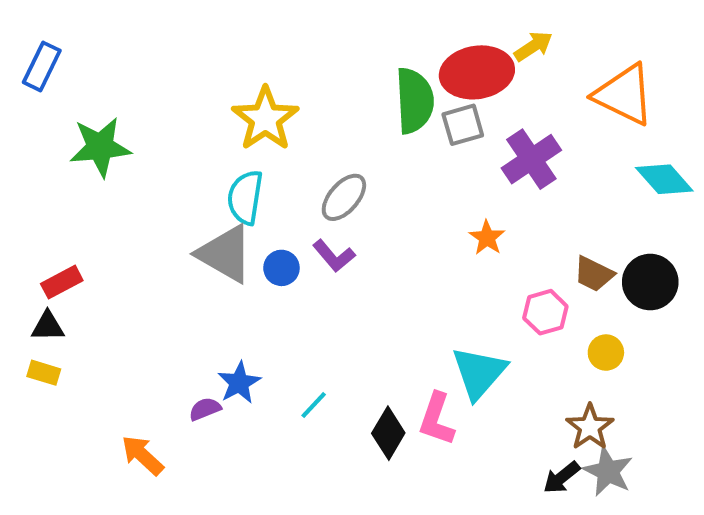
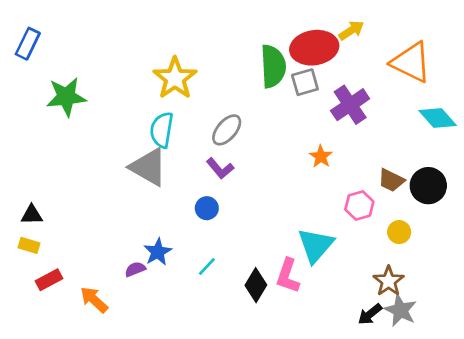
blue circle: (281, 268) -> (207, 208), moved
red rectangle: (62, 282) -> (49, 280), moved

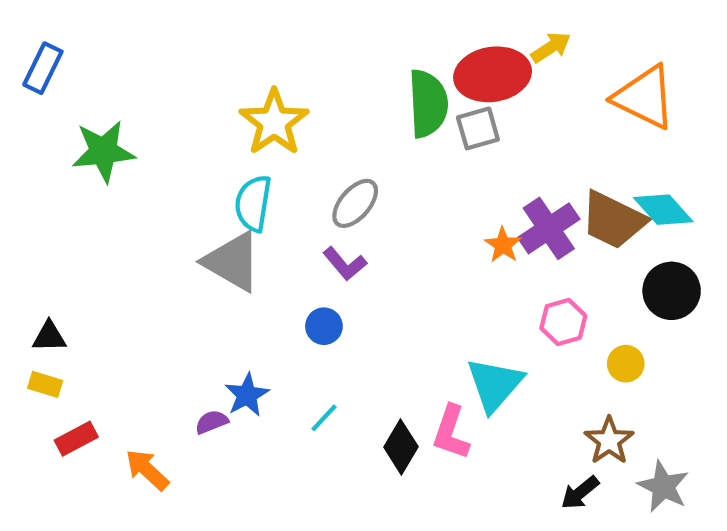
purple cross: (350, 105) -> (549, 228), moved
cyan diamond: (438, 118) -> (663, 210), moved
brown trapezoid: (391, 180) -> (613, 220), moved, size x1.6
gray star: (400, 310) -> (663, 486), moved

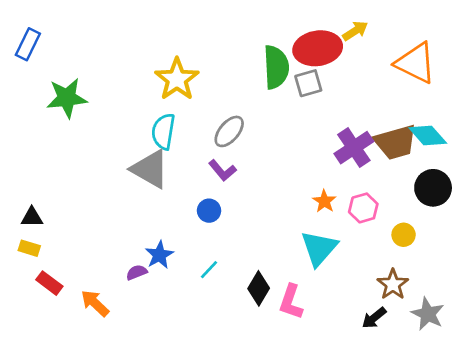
brown trapezoid: (613, 220) -> (395, 142), turned -42
orange star: (503, 245) -> (324, 201), moved
pink L-shape: (451, 432) -> (291, 302), moved
red rectangle: (76, 439) -> (49, 283), turned 65

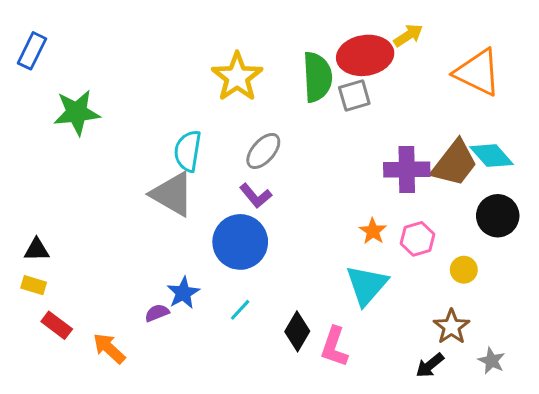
yellow star: (177, 79) -> (237, 77), moved
brown trapezoid: (395, 142) -> (455, 163), turned -36
purple cross: (354, 148) -> (407, 169), turned 33
blue circle: (209, 211) -> (240, 242), size x2.0
gray star: (428, 314) -> (492, 361), size x0.7

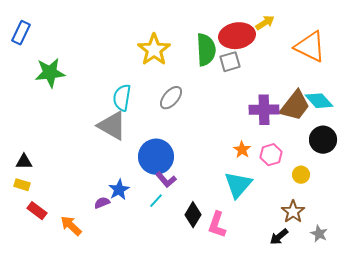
purple L-shape: (256, 196) -> (166, 180), moved

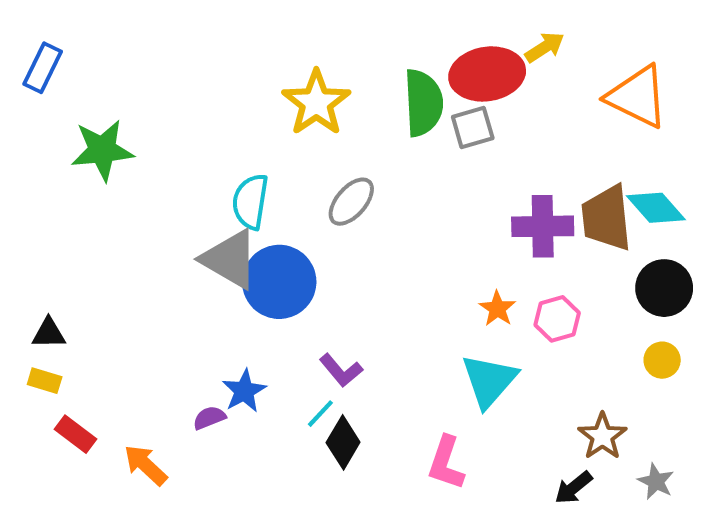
brown trapezoid: (295, 106) -> (606, 218), turned 136
blue circle: (156, 157) -> (279, 282), moved
yellow circle: (301, 175) -> (662, 360), moved
black diamond: (193, 215) -> (343, 442), moved

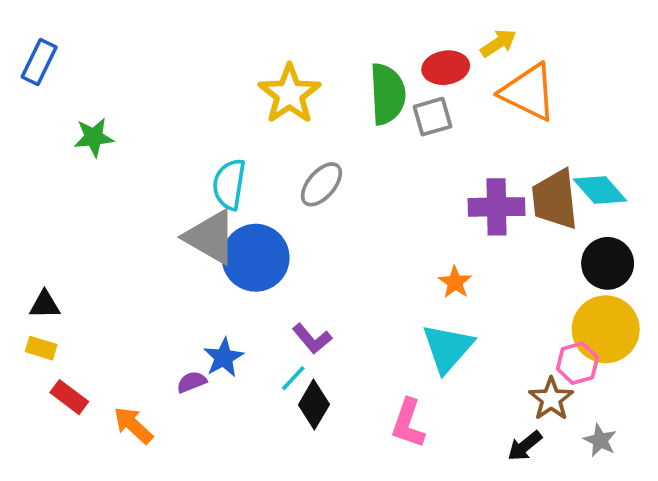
red ellipse: (487, 74) -> (446, 68), size x0.7
orange triangle: (637, 97) -> (529, 92), moved
green star: (102, 150) -> (94, 137), size x0.7
pink hexagon: (557, 319) -> (577, 363), moved
yellow circle: (662, 360) -> (606, 329), size x2.0

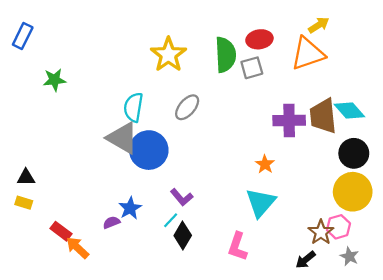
yellow arrow: (498, 43) -> (319, 25), moved
orange triangle: (529, 92) -> (308, 54), turned -45
pink hexagon: (577, 363) -> (338, 227), moved
red rectangle: (69, 397) -> (61, 231), moved

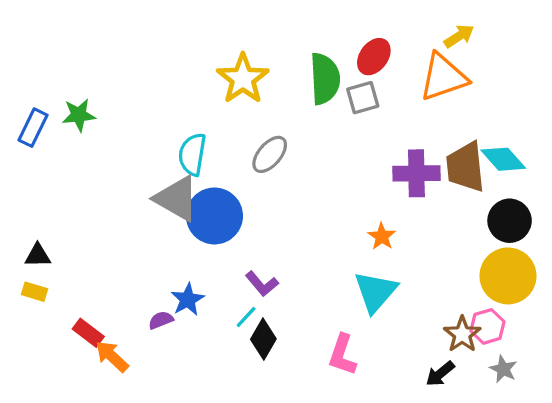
blue rectangle: (23, 36) -> (33, 128), moved
red ellipse: (259, 39) -> (374, 57), turned -45

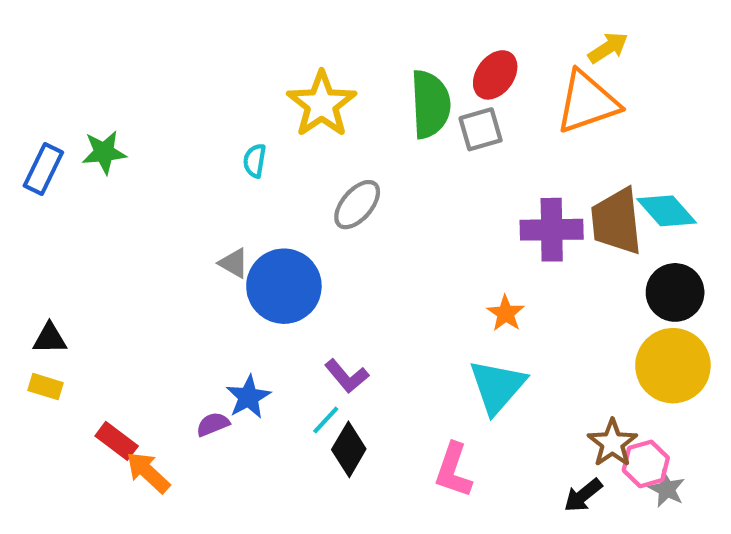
cyan semicircle: (192, 154) -> (255, 161), moved, size x0.6
gray triangle: (177, 199) -> (234, 263), size x0.5
pink hexagon: (487, 326) -> (646, 464), moved

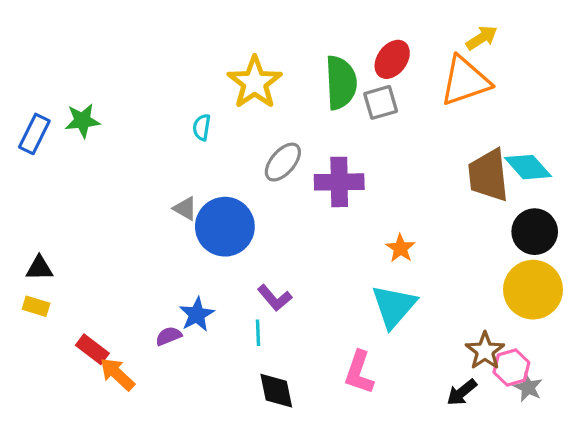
purple cross: (552, 230) -> (339, 182), moved
cyan line: (326, 420) -> (258, 333), turned -45
black diamond: (349, 449) -> (276, 391), moved, turned -42

